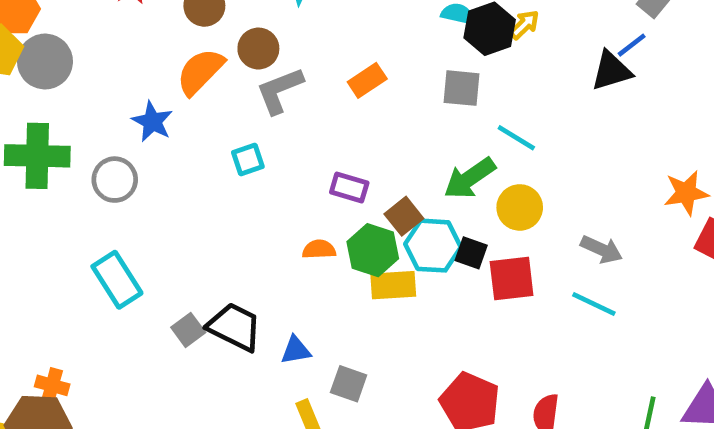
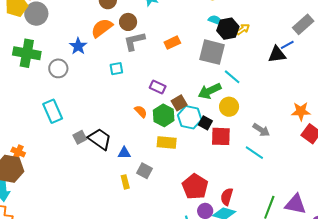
gray square: (461, 88) -> (212, 52), size x1.5
orange semicircle: (319, 249) -> (141, 111), turned 40
yellow rectangle: (393, 285) -> (167, 142), moved

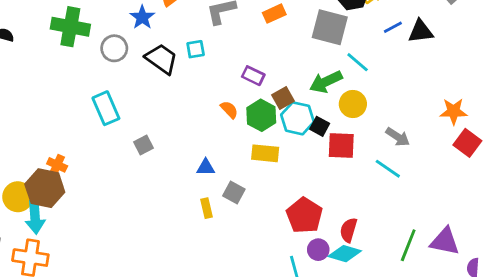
blue line: (287, 45) -> (393, 27), moved
black trapezoid: (100, 139) -> (161, 59), moved

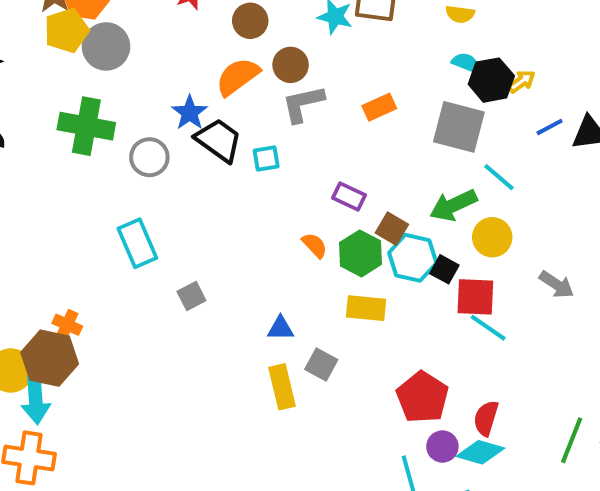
black trapezoid: (161, 59) -> (219, 140), moved
brown square: (283, 98) -> (392, 229), turned -30
cyan line: (388, 169) -> (488, 328), moved
yellow rectangle: (207, 208) -> (282, 387), size x1.5

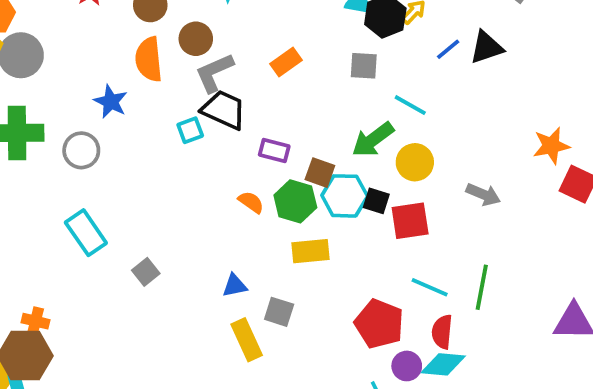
orange semicircle: (238, 77) -> (149, 59), turned -48
gray square: (459, 127) -> (364, 66), size x0.6
black trapezoid: (219, 140) -> (224, 110), moved
cyan line: (488, 328) -> (430, 287), moved
green line: (572, 440) -> (482, 287), moved

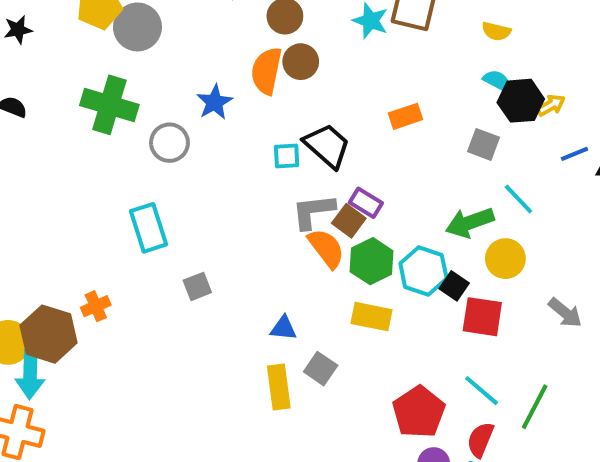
brown circle: (196, 39) -> (301, 62), moved
gray L-shape: (214, 73) -> (313, 211), moved
brown square: (320, 173) -> (349, 221), moved
orange semicircle: (251, 202) -> (326, 248), size x1.5
orange cross: (35, 321) -> (96, 306), moved, turned 36

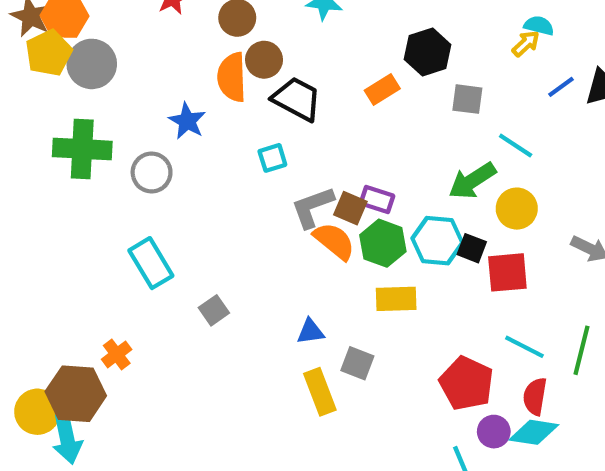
cyan semicircle: (497, 81) -> (539, 26), moved
black hexagon: (521, 101) -> (428, 52), moved
black trapezoid: (327, 146) -> (297, 99), moved
purple rectangle: (366, 203) -> (377, 199), moved

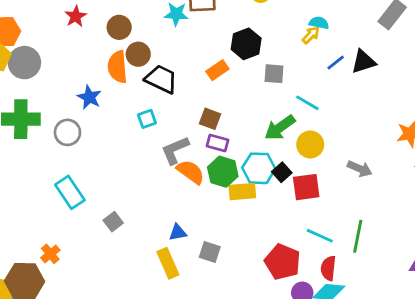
brown square: (350, 208) -> (210, 119), moved
black square: (472, 248) -> (282, 172), turned 30
yellow rectangle: (396, 299) -> (242, 192), moved
yellow rectangle: (320, 392) -> (168, 263), moved

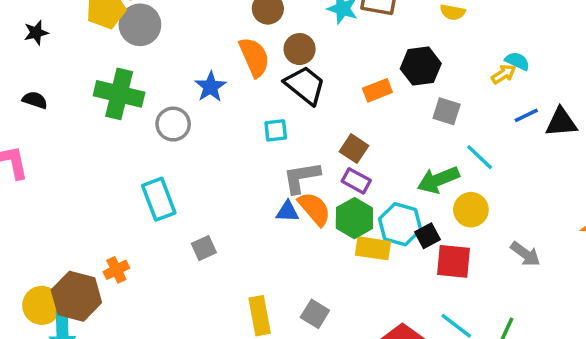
brown circle: (138, 54) -> (300, 49), moved
orange semicircle: (117, 67) -> (254, 57), turned 148
blue triangle: (178, 232) -> (287, 212), moved

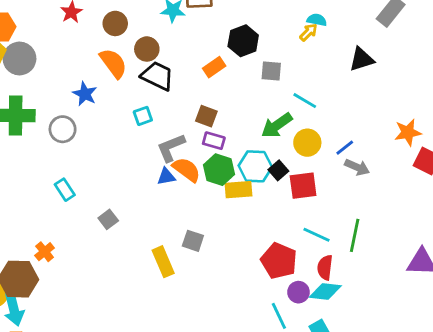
blue line: (526, 115) -> (345, 148), moved
cyan rectangle: (159, 199) -> (65, 190), size x0.7
gray square: (315, 314) -> (193, 241), moved

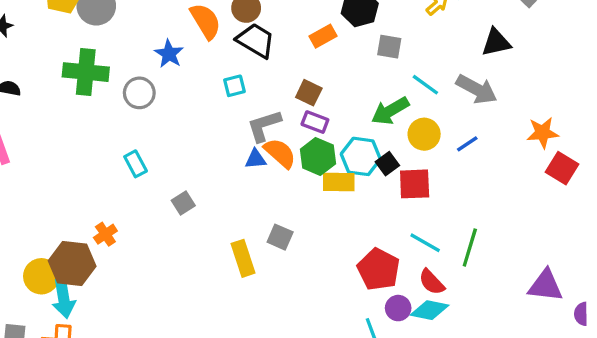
gray arrow: (357, 167) -> (477, 89), moved, size x1.4
red semicircle: (325, 268) -> (432, 282), turned -55

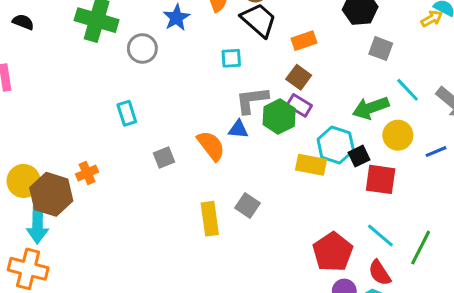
orange rectangle: (323, 36) -> (304, 41), moved
orange semicircle: (280, 153) -> (211, 146), moved
green hexagon: (318, 157) -> (279, 116), moved
yellow circle: (41, 276) -> (24, 181), moved

